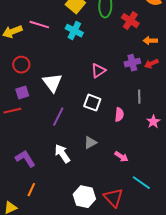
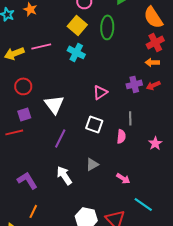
red cross: (130, 21) -> (155, 42), moved, turned 30
pink line: (39, 25) -> (41, 46), turned -30
gray line: (139, 97) -> (130, 118), moved

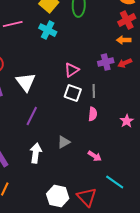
gray line: (130, 118) -> (94, 91), moved
white square: (94, 124) -> (73, 93), moved
white arrow: (64, 175) -> (36, 153), turned 42

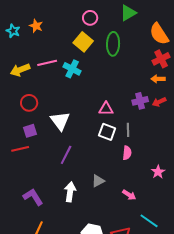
cyan cross: (48, 30) -> (72, 69), moved
pink triangle: (72, 70) -> (106, 109), turned 35
pink star: (127, 121) -> (158, 172), moved

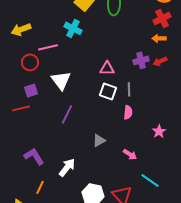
pink line: (47, 63) -> (48, 47), moved
white arrow: (70, 192) -> (67, 167), moved, turned 30

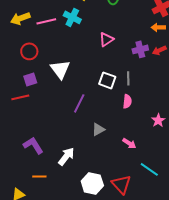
pink line: (48, 47) -> (46, 21), moved
pink triangle: (107, 68) -> (106, 39), moved, turned -35
purple line: (67, 114) -> (79, 103), moved
orange line: (40, 187) -> (39, 176), turned 64

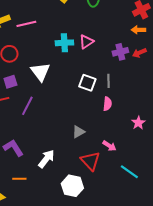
cyan cross: (72, 17) -> (64, 43), moved, turned -30
purple line: (79, 103) -> (27, 106), moved
red triangle: (121, 184) -> (90, 161), moved

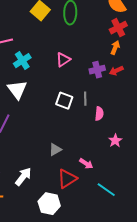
orange arrow: (138, 30) -> (115, 48), turned 112
cyan cross: (64, 43) -> (22, 61), moved, turned -30
pink semicircle: (107, 104) -> (99, 114), moved
red triangle: (90, 161) -> (67, 179), turned 40

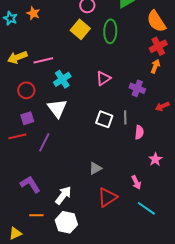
purple cross: (97, 70) -> (137, 88), turned 35
red arrow: (116, 71) -> (162, 106), moved
pink arrow: (86, 164) -> (136, 182), moved, turned 32
white hexagon: (49, 204) -> (66, 222), moved

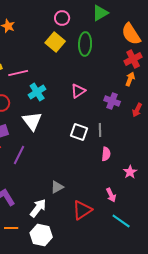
red arrow: (162, 106) -> (137, 110), moved, turned -40
pink semicircle: (139, 132) -> (106, 154), moved
gray triangle: (95, 168) -> (57, 187), moved

